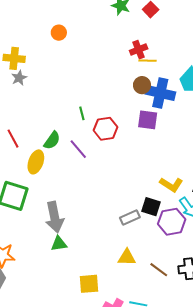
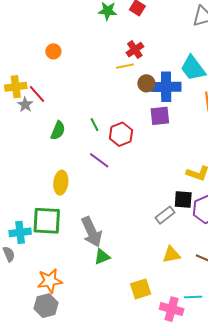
yellow line: (147, 61) -> (125, 66), moved
red line: (13, 139) -> (37, 94), moved
green semicircle: (52, 140) -> (58, 130), moved

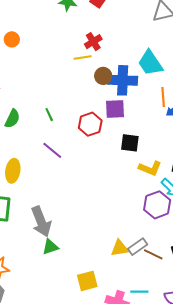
red hexagon: (121, 134) -> (90, 124), moved
black square: (183, 200) -> (130, 143), moved
gray rectangle: (165, 215) -> (138, 247), moved

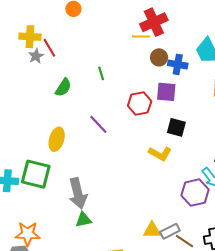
red cross: (93, 42) -> (154, 22), size x1.5
blue cross: (123, 80) -> (178, 64), size x0.7
green line: (49, 115) -> (101, 73), moved
yellow L-shape: (150, 168) -> (160, 154), moved

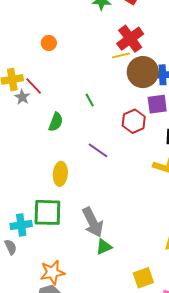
brown circle: (159, 57) -> (143, 72), size x1.8

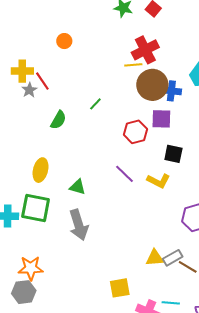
green line: (90, 100) -> (95, 104), turned 64
purple line: (98, 150) -> (125, 174), moved
yellow ellipse: (60, 174) -> (41, 170), moved
green triangle: (104, 247) -> (78, 187), moved, turned 30

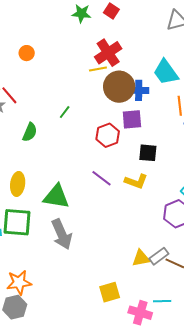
green triangle: (78, 187) -> (56, 197), size x1.6

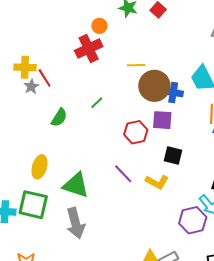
orange circle: (27, 53) -> (99, 26), moved
red cross: (108, 53) -> (89, 48), moved

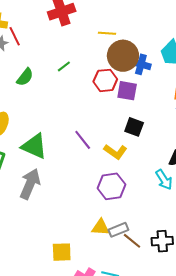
red hexagon: (136, 132) -> (105, 80), moved
purple hexagon: (193, 220) -> (111, 186), moved
gray arrow: (76, 223) -> (30, 184), turned -148

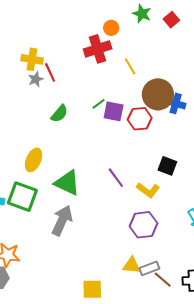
yellow line: (107, 33) -> (130, 66), moved, turned 54
purple square: (127, 91) -> (114, 111), moved

